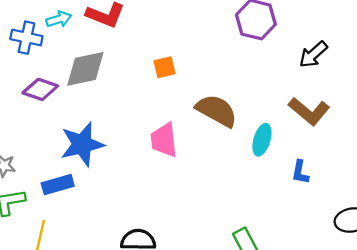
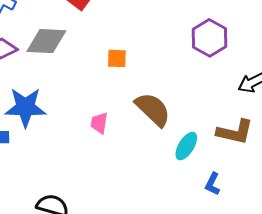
brown L-shape: (309, 111) -> (235, 132), turned -42
pink trapezoid: (164, 140) -> (99, 123), size x0.7

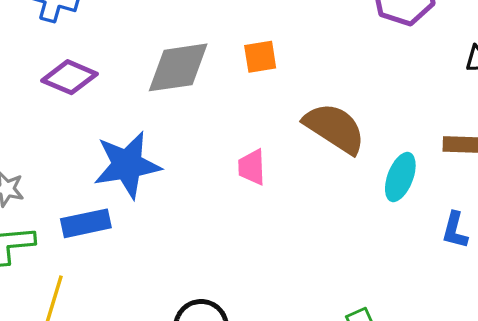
gray diamond: (46, 41) -> (178, 67), moved

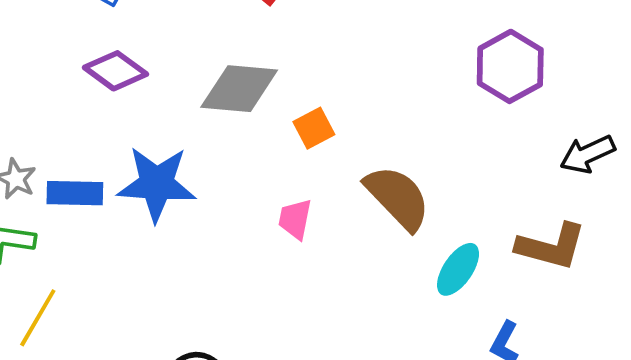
orange square: (260, 57) -> (314, 128), moved, turned -32
blue rectangle: (86, 223) -> (75, 193), moved

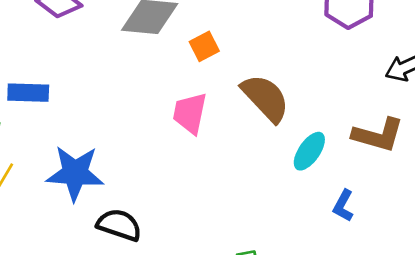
blue star: (157, 184) -> (75, 173), moved
pink trapezoid: (295, 219) -> (190, 113), size x1.4

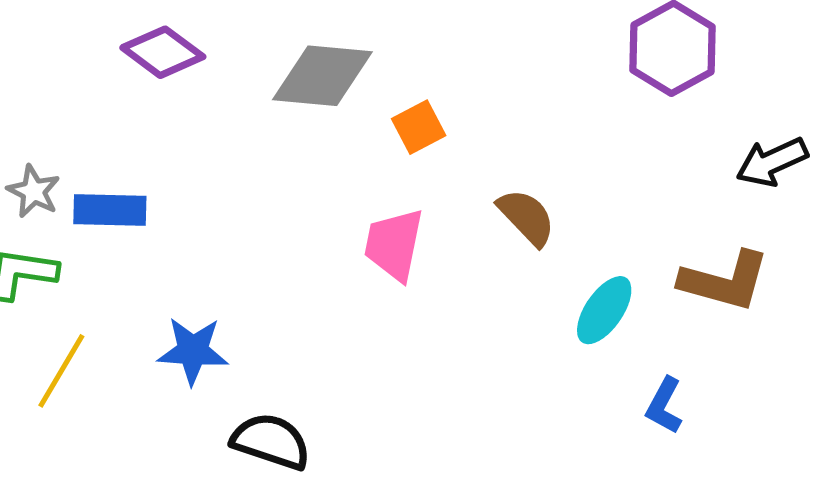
brown semicircle: (265, 98) -> (526, 217), size x0.7
blue star: (75, 173) -> (193, 351), size x0.7

